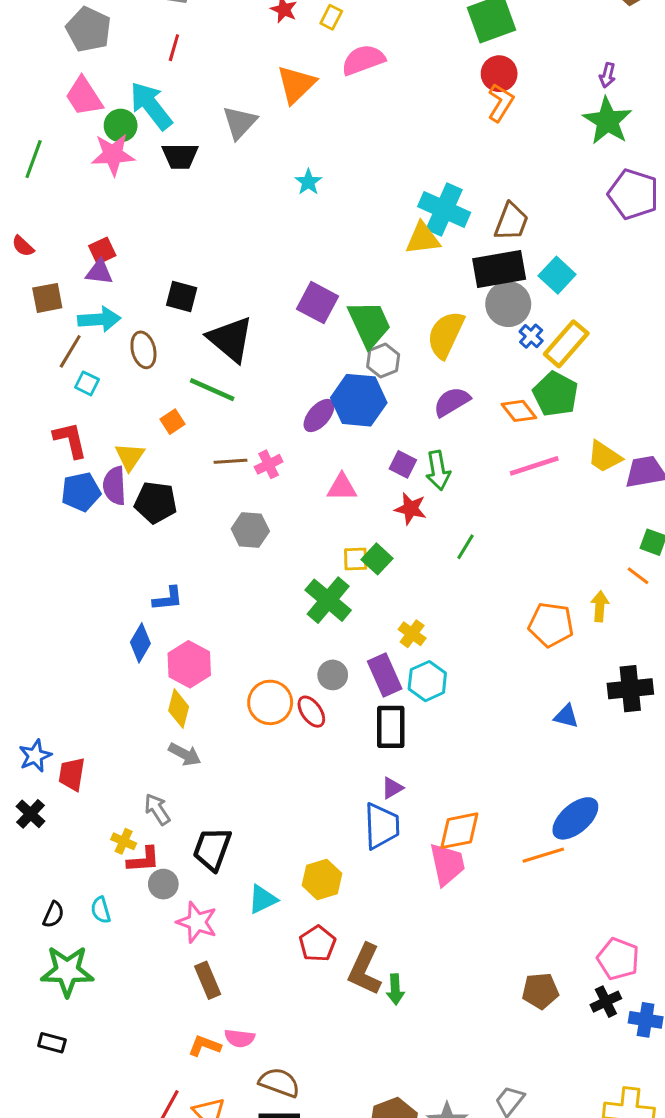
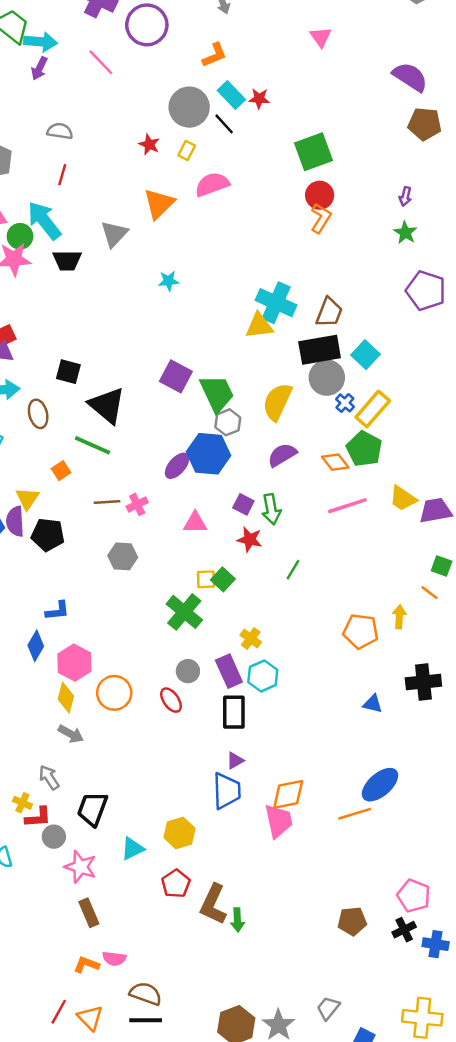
green star: (607, 121) -> (405, 233), size x0.6
cyan star: (308, 182) -> (169, 281), turned 30
orange circle: (270, 702) -> (114, 693), moved

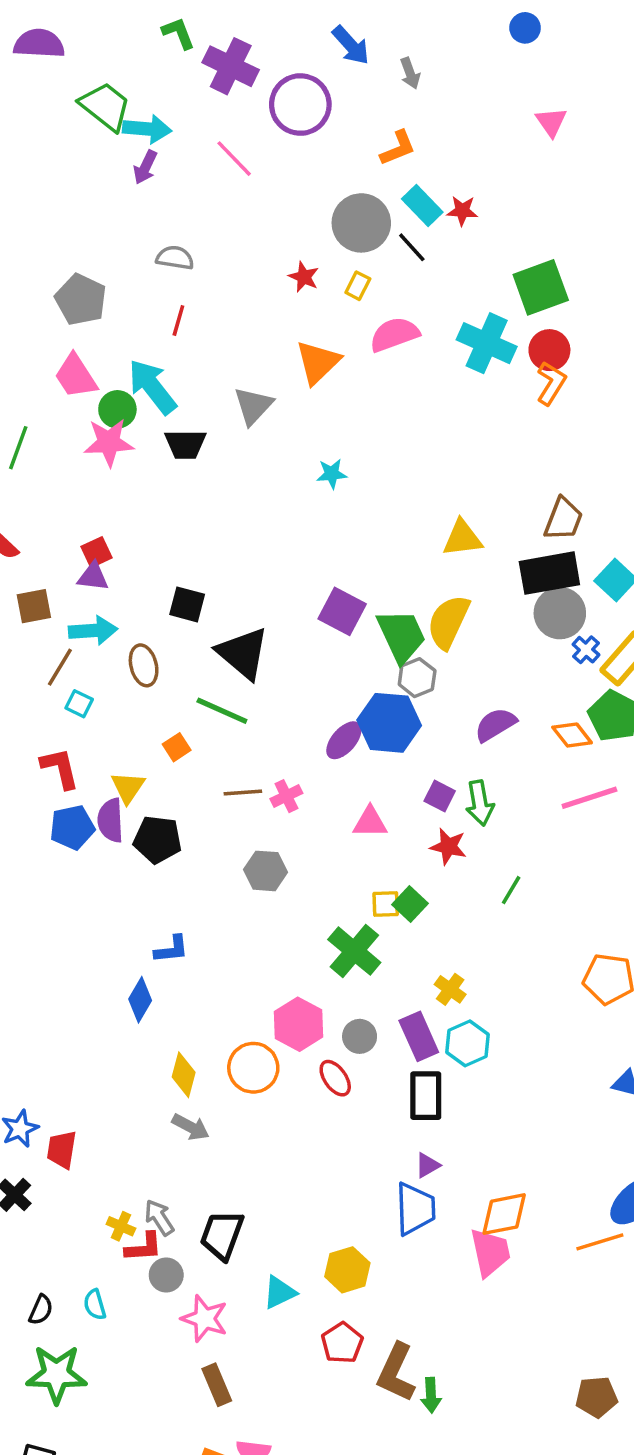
cyan cross: (276, 303) -> (487, 343), moved
yellow semicircle: (277, 402) -> (448, 622), moved
pink hexagon: (74, 663) -> (299, 1024), moved
gray arrow: (49, 777) -> (159, 1218), moved

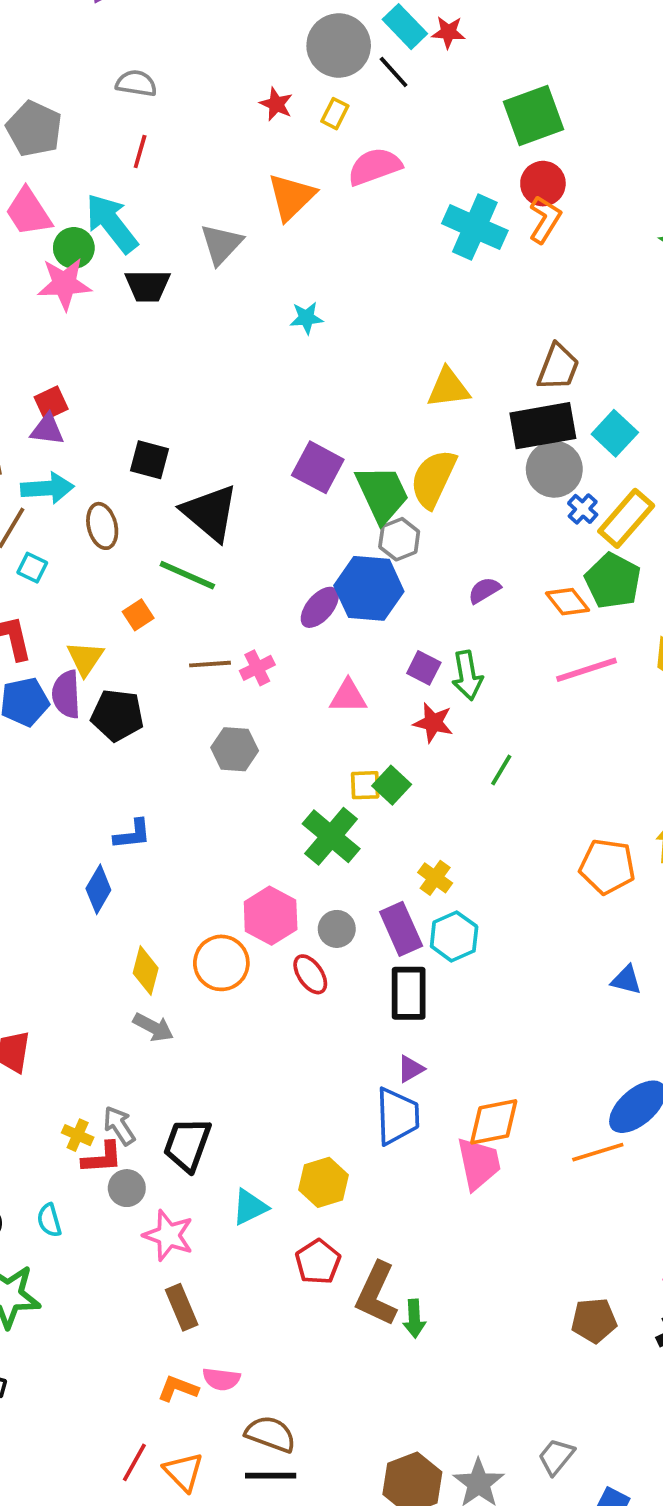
cyan cross: (487, 343) -> (475, 227), moved
purple semicircle: (495, 725) -> (484, 590), size x0.7

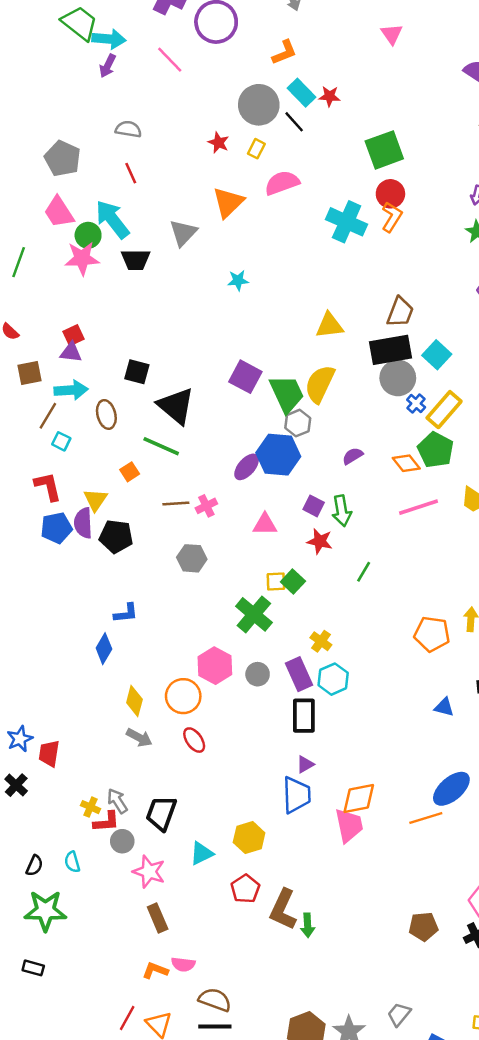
red line: (140, 151) -> (131, 173), turned -40
red ellipse: (310, 974) -> (194, 740), moved

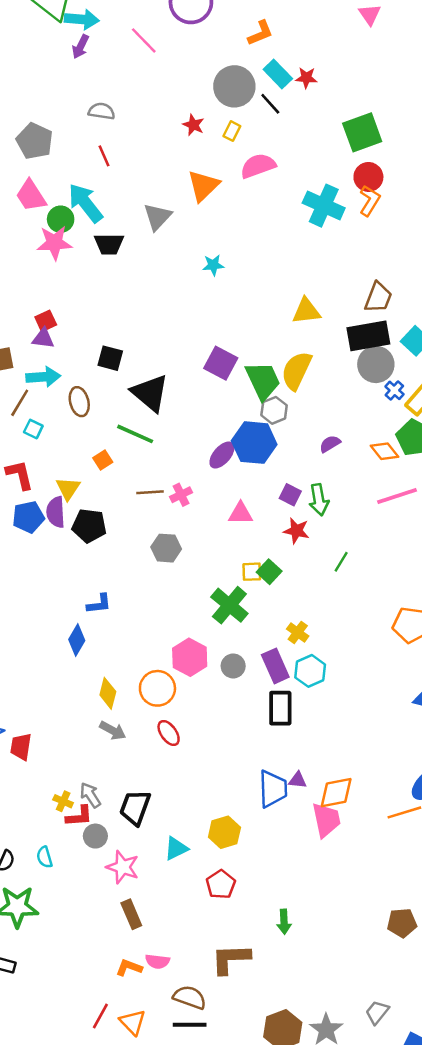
purple triangle: (305, 764) -> (298, 780), moved, turned 36
brown L-shape: (283, 909) -> (231, 959), moved, turned 63

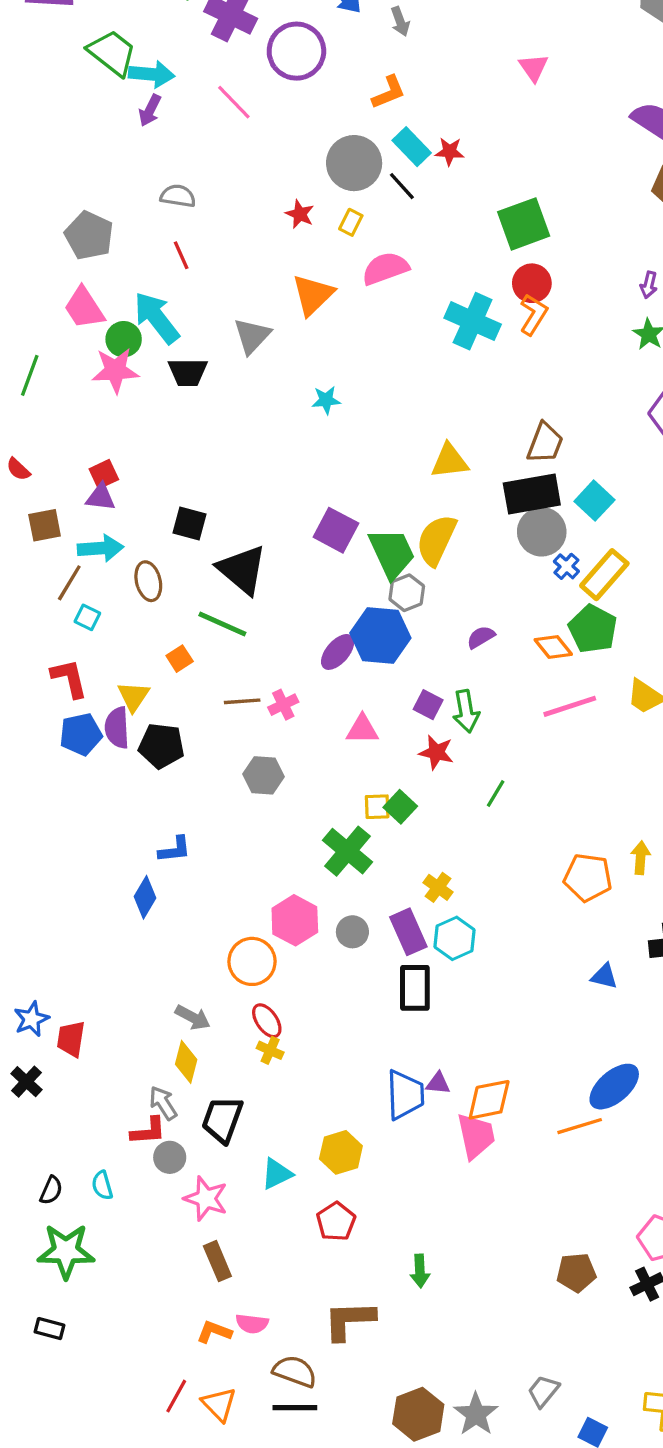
yellow diamond: (108, 693) -> (186, 1062), moved
yellow cross: (63, 801) -> (270, 1050), moved

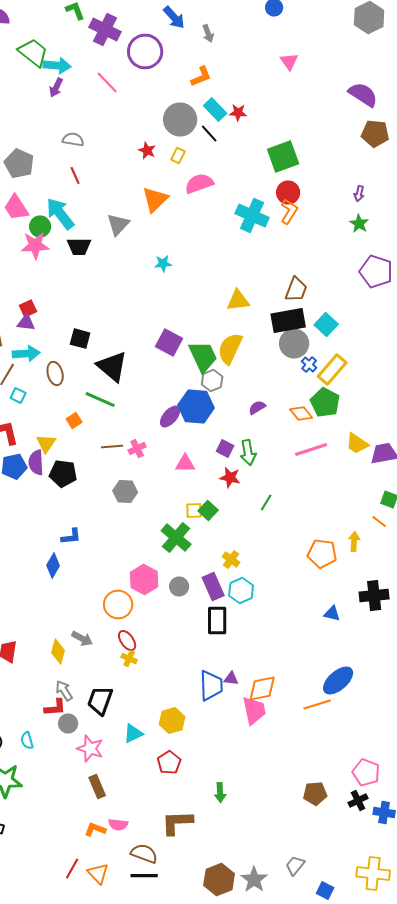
yellow diamond: (186, 1062) -> (58, 652), moved

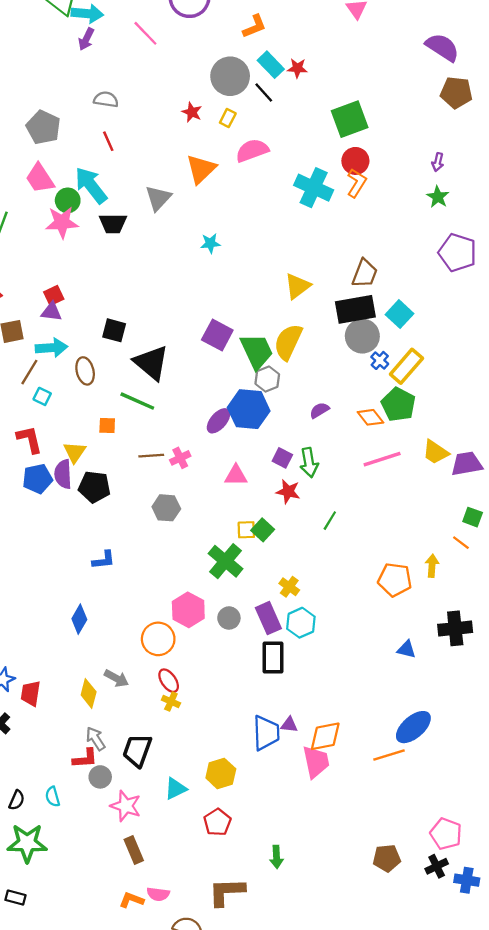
yellow triangle: (238, 300) -> (297, 286), turned -30
orange square: (74, 420) -> (107, 425), turned 35
blue diamond: (53, 566) -> (79, 619), moved

